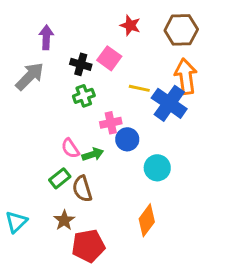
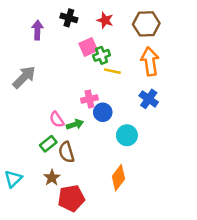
pink square: (109, 58) -> (88, 47), turned 30
black cross: (81, 64) -> (69, 18), moved
gray arrow: (30, 76) -> (24, 77), moved
green cross: (84, 96) -> (102, 55), moved
blue cross: (169, 103) -> (149, 99), moved, size x0.7

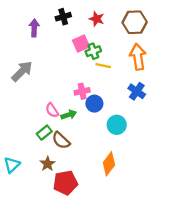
black cross: (69, 18) -> (63, 17), turned -32
brown semicircle: (66, 152) -> (61, 140), turned -30

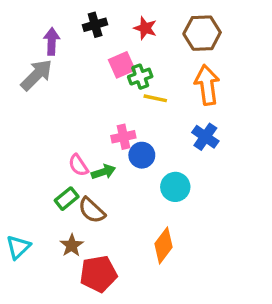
gray arrow: (22, 71) -> (37, 75), moved

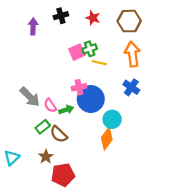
pink square: (122, 65) -> (77, 52), moved
gray arrow: (37, 75) -> (30, 97), moved, turned 90
blue circle: (142, 155) -> (91, 99), size x1.6
orange diamond: (164, 245) -> (107, 139), moved

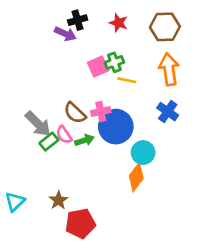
purple arrow: (33, 26) -> (65, 34), moved, turned 112
green rectangle: (43, 127) -> (49, 142), moved
brown semicircle: (59, 134) -> (75, 113), moved

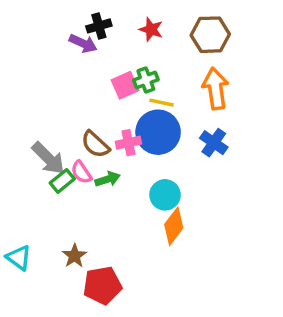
blue circle: (116, 127) -> (158, 132), moved
cyan circle: (143, 152) -> (165, 195), moved
cyan triangle: (15, 202) -> (19, 258), turned -40

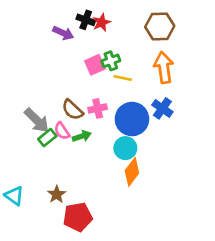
black cross: (99, 26) -> (86, 20), moved, turned 36
red star: (151, 29) -> (102, 22), moved, turned 30
blue circle: (158, 132) -> (132, 119), moved

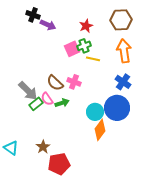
black cross: (86, 20) -> (33, 15), moved
red star: (102, 22) -> (86, 26), moved
pink cross: (98, 108) -> (74, 82), turned 32
blue circle: (132, 119) -> (117, 108), moved

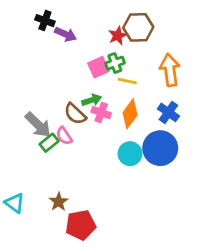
brown hexagon: (121, 20) -> (138, 27), moved
green arrow: (62, 103) -> (92, 100), moved
orange diamond: (100, 130) -> (130, 114), moved

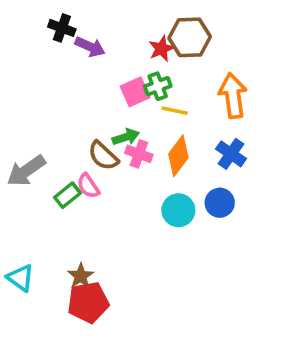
gray arrow: (38, 125) -> (26, 171), moved, turned 100
blue circle: (160, 148) -> (220, 203), size x0.6
red pentagon: (81, 225) -> (88, 302), moved

